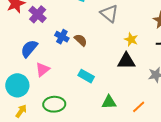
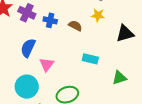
blue cross: (62, 37) -> (50, 20), moved
yellow star: (131, 39) -> (98, 15), moved

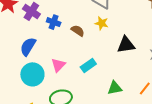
cyan rectangle: (90, 59) -> (88, 65), turned -56
pink triangle: (47, 64) -> (58, 65), moved
cyan circle: (27, 87) -> (32, 74), moved

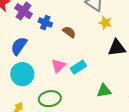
yellow star: (102, 23) -> (105, 23), moved
pink triangle: (58, 65) -> (58, 66), moved

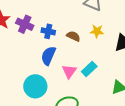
yellow star: (105, 23) -> (97, 31), moved
blue semicircle: (19, 46) -> (48, 56), moved

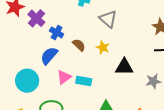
cyan rectangle: (89, 69) -> (84, 81), turned 35

